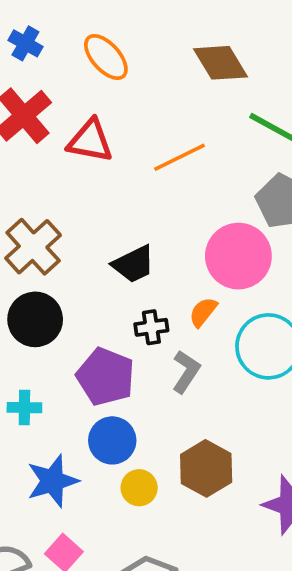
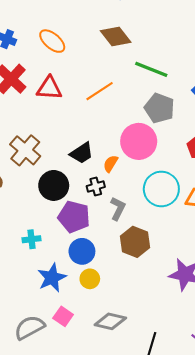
orange semicircle: (203, 312) -> (111, 164), moved
black circle: (35, 319) -> (54, 185), moved
brown hexagon: (206, 468) -> (135, 242), moved
yellow circle: (139, 488) -> (90, 279), moved

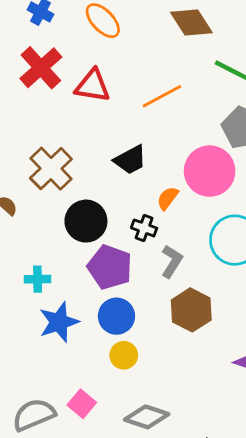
black trapezoid: (82, 153) -> (130, 160), moved
black cross: (96, 186) -> (144, 228), turned 30
cyan cross: (31, 239) -> (38, 279), moved
blue star: (52, 278) -> (59, 322), moved

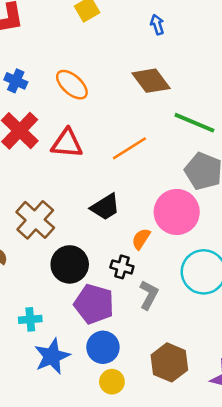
brown hexagon: (191, 310) -> (169, 362), moved

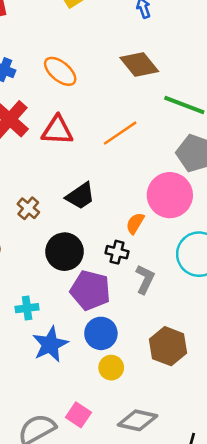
black trapezoid: (105, 207) -> (80, 196), moved
brown cross: (35, 220) -> (28, 208), size x0.6

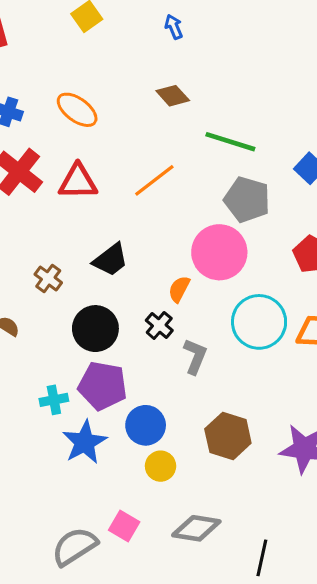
brown diamond: (139, 64) -> (173, 96), size x0.7
black cross: (117, 252) -> (159, 325), turned 30
purple pentagon: (90, 290) -> (103, 386), moved

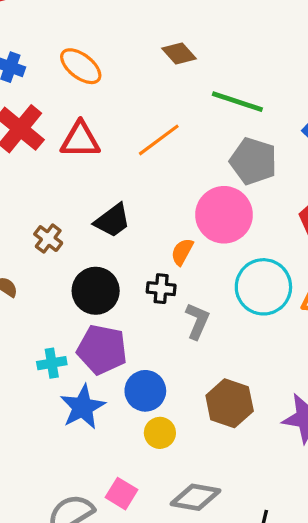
black cross: (159, 325) -> (161, 289), turned -36

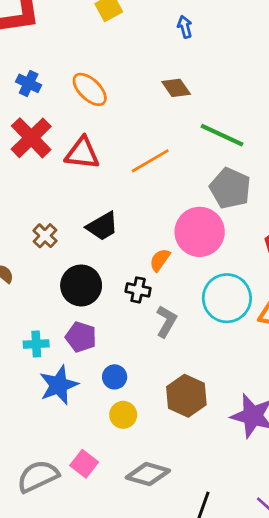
purple pentagon: (102, 349) -> (81, 337), size x0.7
blue circle: (145, 391) -> (115, 377), size x0.7

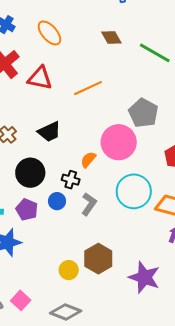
green line: (222, 135) -> (155, 53), moved
blue circle: (115, 377) -> (57, 201), moved
yellow circle: (123, 415) -> (69, 270), moved

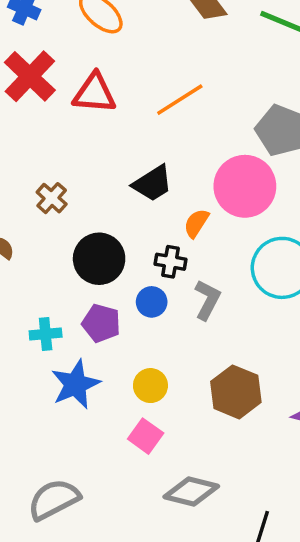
black trapezoid: (49, 132) -> (153, 183), moved
yellow circle: (69, 270) -> (150, 386), moved
pink square: (21, 300) -> (146, 436), moved

